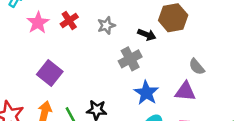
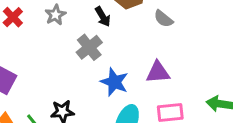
black arrow: (147, 35) -> (103, 17), turned 48
gray semicircle: (197, 67) -> (163, 19), moved

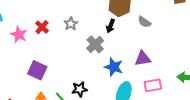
black arrow: (103, 17) -> (111, 26), moved, turned 56

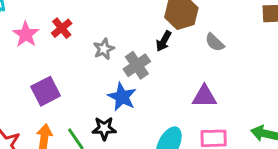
gray star: (71, 24) -> (104, 49), moved
blue star: (114, 67) -> (122, 97), moved
purple square: (37, 70) -> (46, 91), turned 30

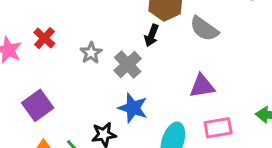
gray semicircle: (215, 42) -> (204, 29), size x1.4
blue star: (122, 97) -> (133, 108), moved

